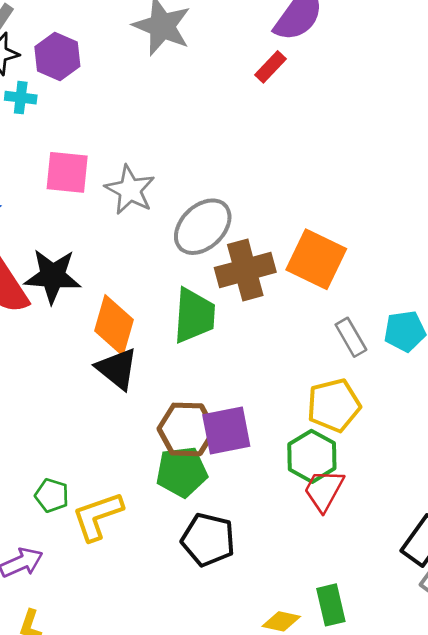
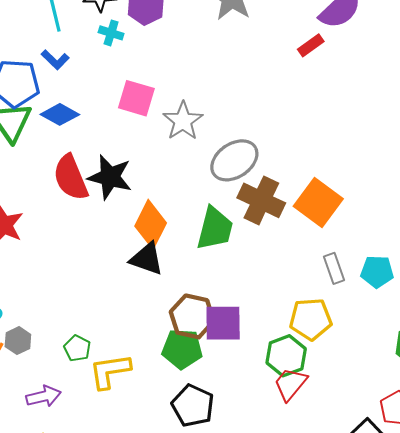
brown cross: (245, 270) -> (261, 200), turned 30
black triangle: (117, 369) -> (147, 259), turned -30

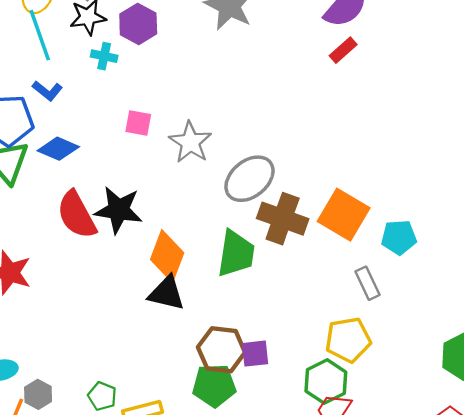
red rectangle: (311, 45) -> (343, 50), moved
pink square: (136, 98) -> (138, 123), size x0.7
cyan pentagon: (377, 272) -> (399, 237), moved
purple square: (223, 323) -> (255, 354), size x0.7

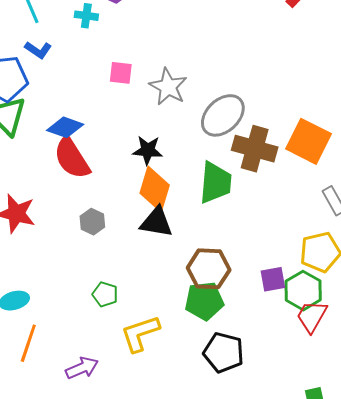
blue diamond: (58, 149) -> (65, 127), moved
black star: (119, 210) -> (148, 150), moved, size x0.7
purple square: (255, 354) -> (273, 279), moved
gray hexagon: (38, 394) -> (92, 222), moved
green pentagon: (102, 396) -> (105, 294), moved

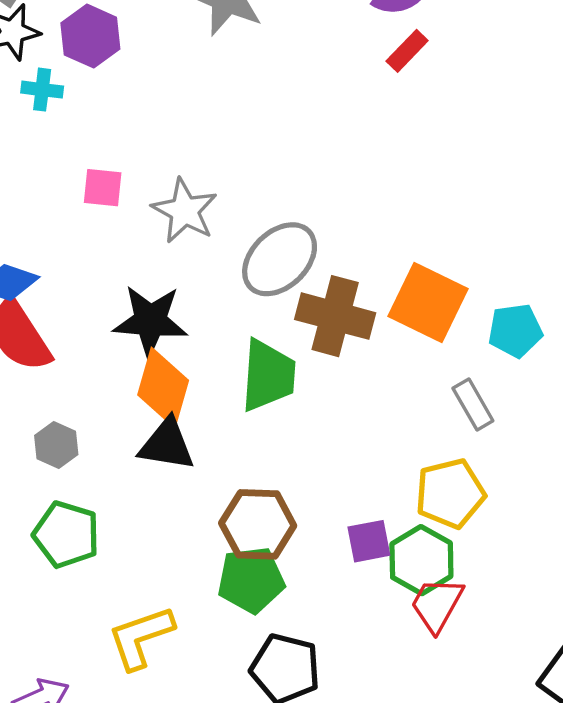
black star: (148, 150) -> (150, 321), size x1.4
green pentagon: (105, 294) -> (66, 535), moved, size x1.5

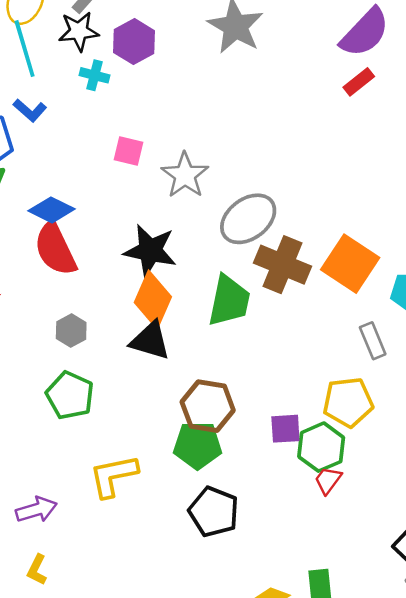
red trapezoid: (437, 605) -> (328, 480), size x0.7

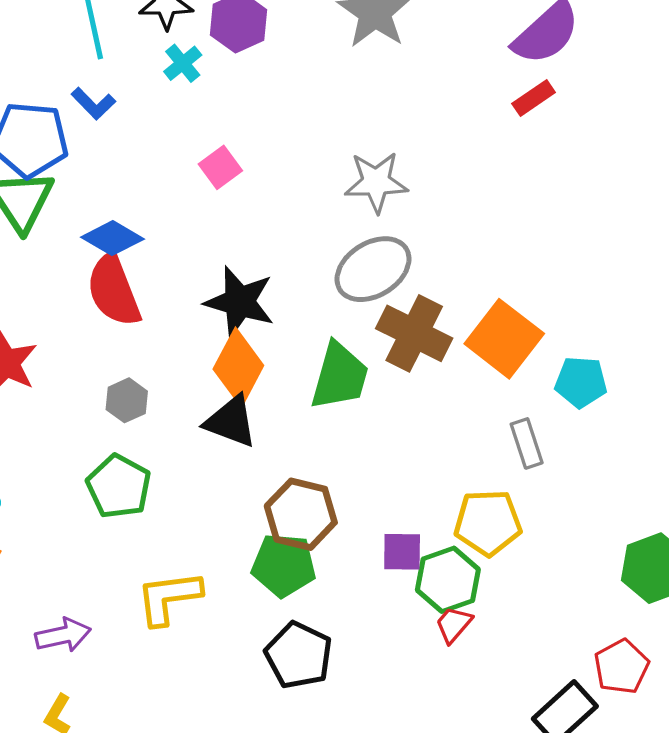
cyan cross: (94, 75) -> (183, 63), turned 32
pink square: (128, 151) -> (220, 167), turned 36
gray star: (185, 175) -> (376, 182), moved, turned 30

